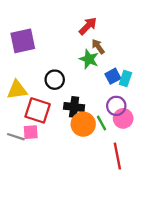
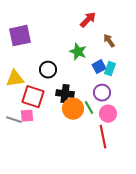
red arrow: (88, 26) -> (88, 20), moved
brown arrow: (98, 47) -> (109, 41), moved
pink circle: (123, 118) -> (108, 114), moved

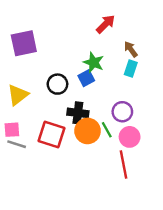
blue square: (99, 67) -> (86, 78), moved
cyan rectangle: (110, 69) -> (131, 68), moved
yellow triangle: (15, 79) -> (18, 95), turned -30
red square: (33, 97) -> (51, 135), moved
pink square: (27, 116) -> (12, 130), moved

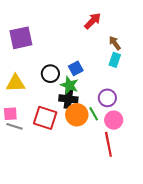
green star: (94, 62) -> (69, 85), moved
yellow triangle: (18, 95) -> (16, 83), turned 36

